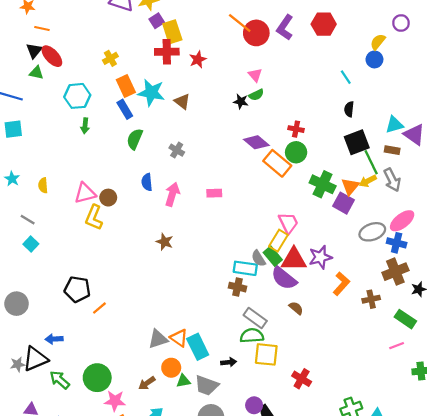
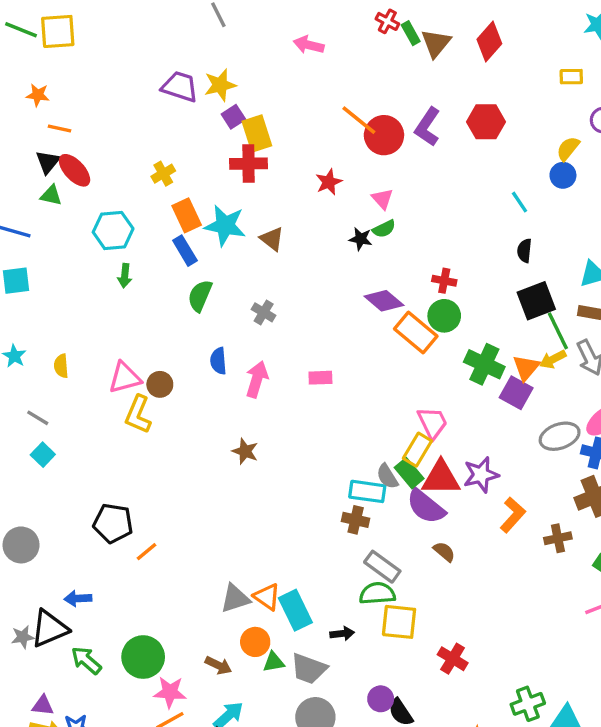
red star: (198, 59) -> (329, 182), moved
brown arrow: (147, 383) -> (218, 665), turned -119

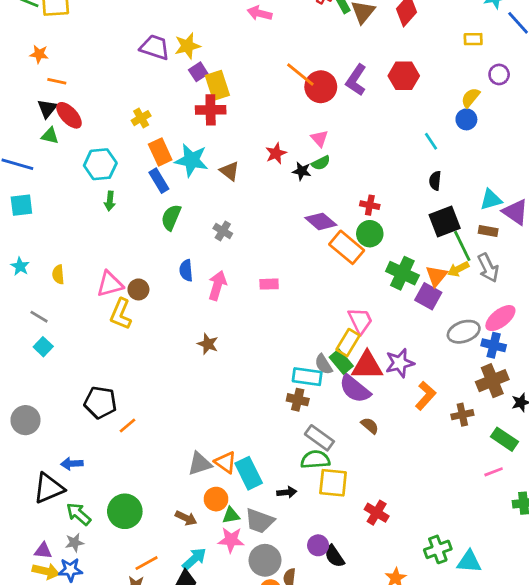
red star: (329, 182) -> (276, 153), moved
gray star: (23, 637) -> (74, 543), moved
pink star: (170, 692) -> (231, 540), moved

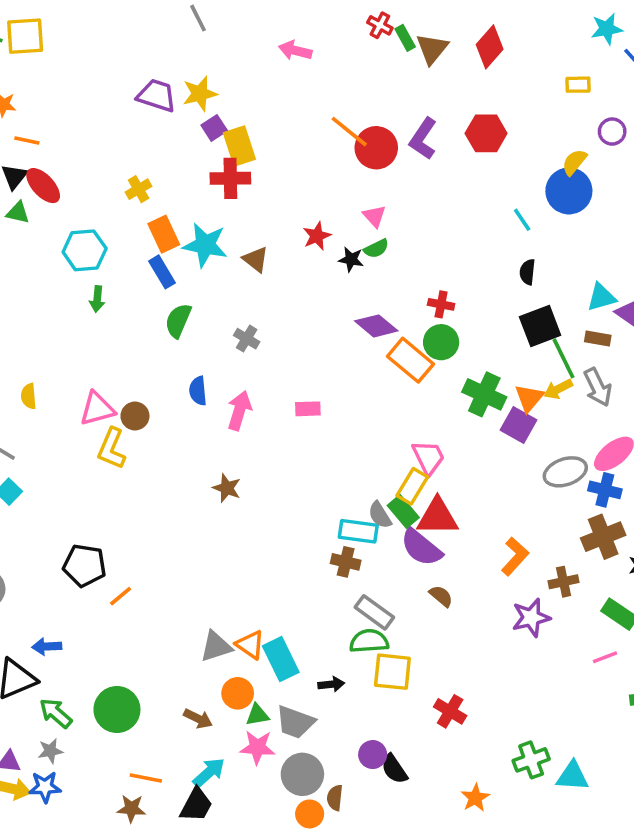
blue circle: (466, 119) -> (569, 191), size x1.6
purple star: (400, 363) -> (531, 618), moved
orange line: (147, 563) -> (146, 778), turned 40

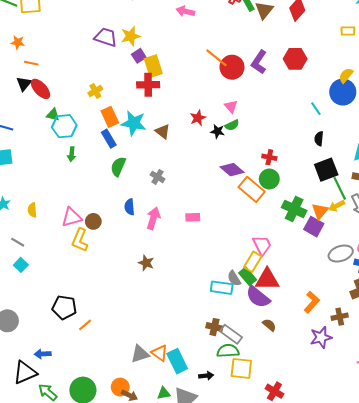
green triangle: (18, 213) -> (53, 115), moved
brown cross: (346, 562) -> (214, 327), moved
orange circle: (238, 693) -> (120, 387), moved

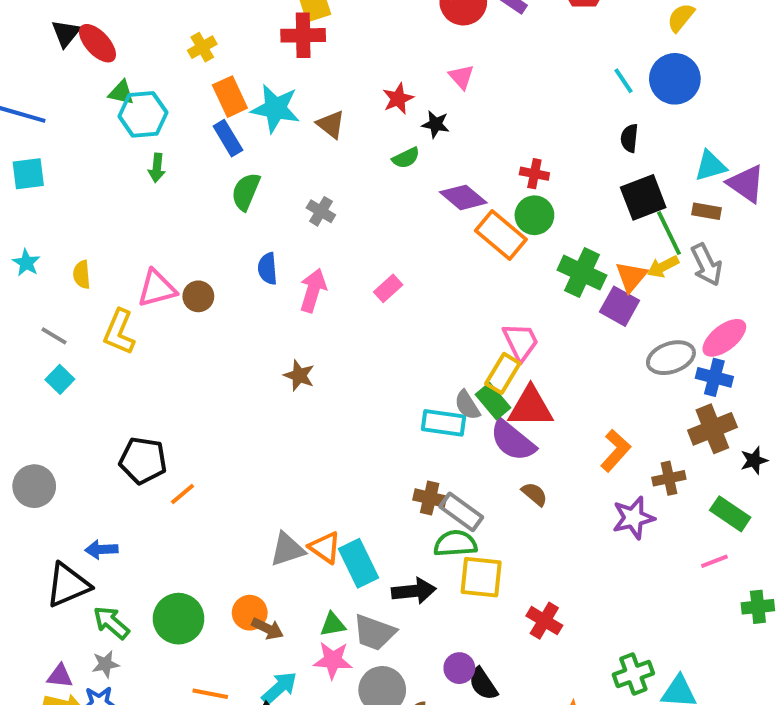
blue circle: (343, 92) -> (675, 79), moved
green semicircle: (232, 125) -> (406, 158), moved
pink rectangle: (193, 217) -> (388, 288), turned -40
yellow L-shape: (80, 240) -> (119, 332), moved
black arrow: (206, 376) -> (414, 591), size x1.5

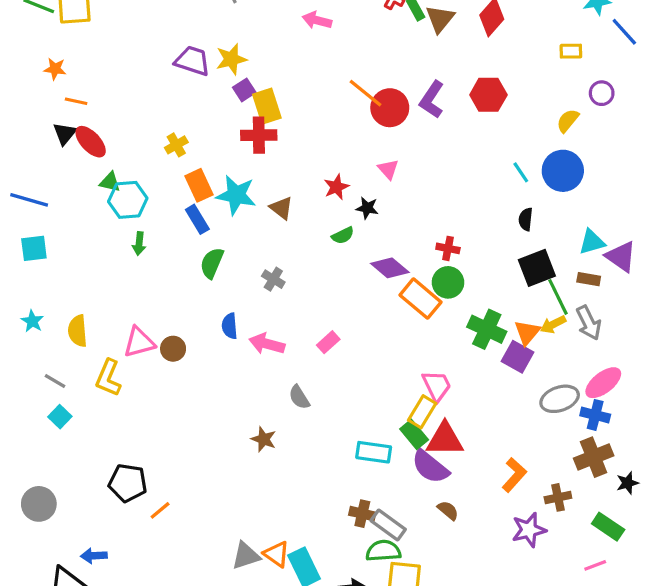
yellow semicircle: (82, 275) -> (78, 331), size x1.4
pink arrow: (313, 290) -> (267, 344), turned -92
brown star: (299, 375) -> (264, 439), moved
gray semicircle: (467, 405) -> (299, 397), moved

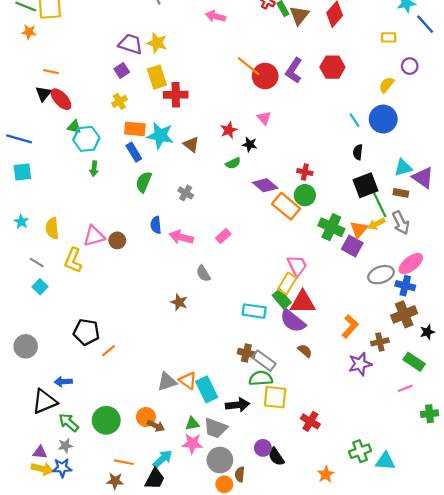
yellow star: (231, 59) -> (157, 43), turned 30
orange star: (55, 69) -> (29, 32), moved
purple square: (244, 90) -> (122, 70), moved
yellow rectangle: (267, 106) -> (157, 77), moved
orange rectangle: (199, 185) -> (135, 129), turned -60

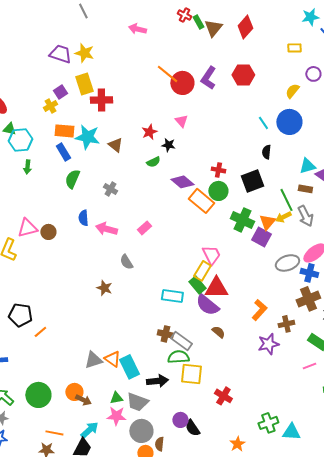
purple square: (122, 70) -> (60, 92), moved
black square: (366, 185) -> (252, 181), moved

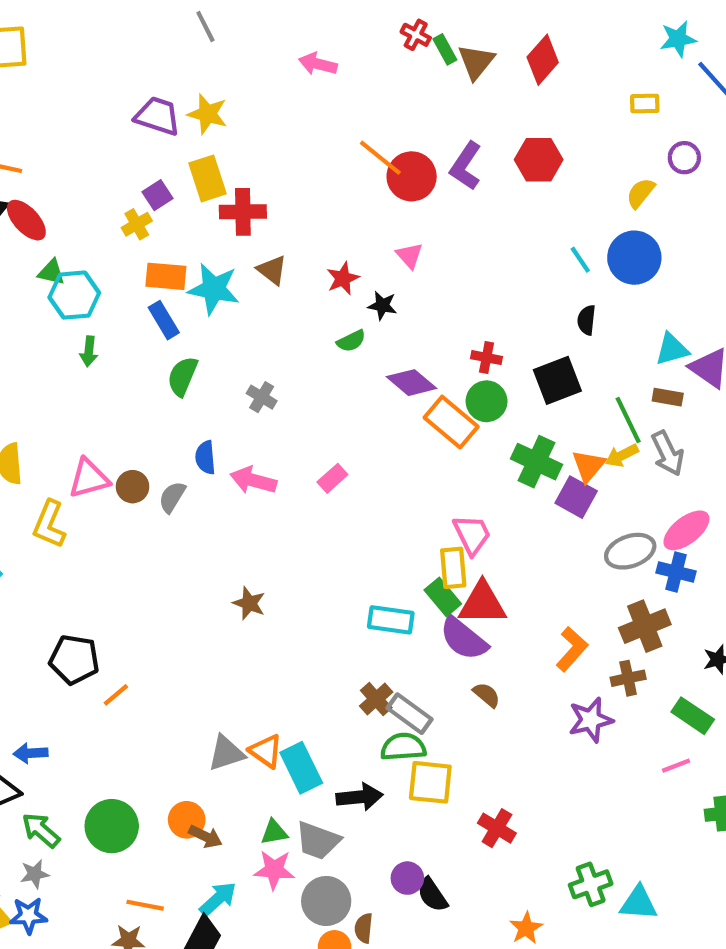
brown triangle: (115, 145) -> (272, 270), moved
gray semicircle: (126, 262) -> (172, 497), moved, turned 63
yellow rectangle: (202, 271) -> (453, 568), turned -36
brown cross: (308, 299) -> (645, 626), moved
brown cross: (165, 334) -> (376, 699), turned 35

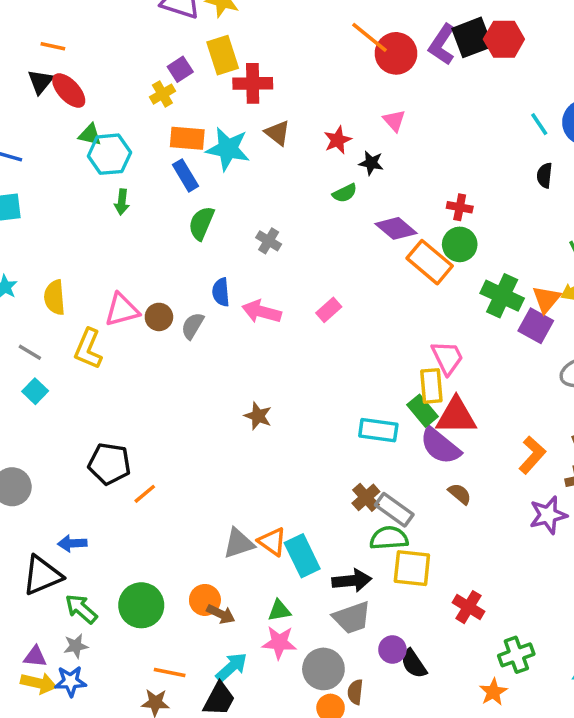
black square: (557, 380) -> (472, 37), moved
gray trapezoid: (318, 841) -> (352, 618), moved, turned -39
green cross: (591, 884) -> (516, 655), moved

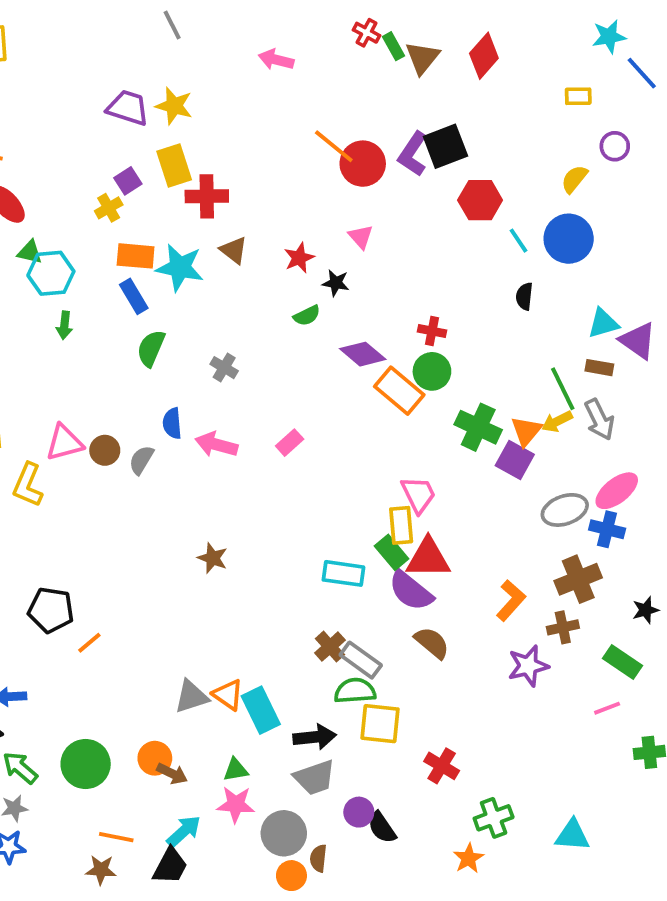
red hexagon: (504, 39) -> (480, 200), moved
brown semicircle: (460, 494) -> (432, 643), size x1.4

